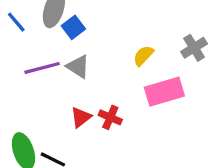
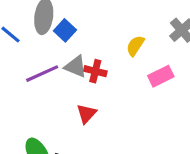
pink rectangle: (164, 92) -> (161, 76), size x0.7
red cross: (110, 117) -> (95, 71), moved

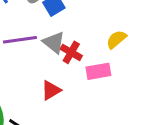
pink rectangle: (161, 76) -> (98, 71), moved

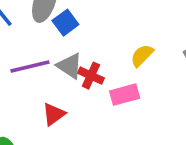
red triangle: (51, 90) -> (54, 114), moved

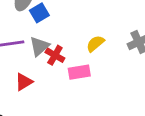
gray triangle: (70, 66) -> (39, 46), turned 40

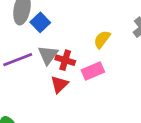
red triangle: (24, 82) -> (59, 84), moved

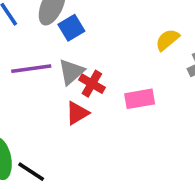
yellow semicircle: (102, 39) -> (167, 40), moved
pink rectangle: (93, 71) -> (140, 99), moved

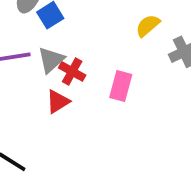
pink rectangle: (140, 99) -> (121, 86), turned -64

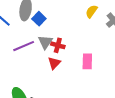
pink rectangle: (121, 86) -> (87, 61), moved

